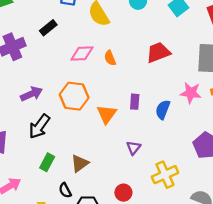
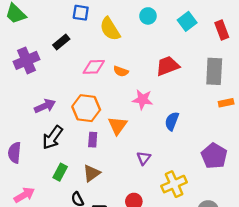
orange semicircle: (110, 58) -> (121, 71), turned -48
pink star: (191, 93) -> (143, 99), moved
purple rectangle: (135, 102) -> (93, 140), moved

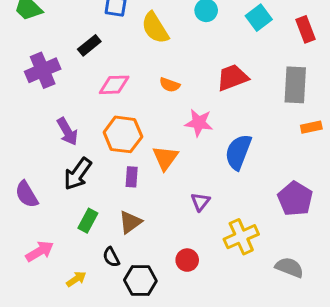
pink diamond: (94, 67) -> (114, 85), moved
purple arrow: (45, 106) -> (67, 132), turned 84
blue semicircle: (172, 121) -> (238, 152), size x1.4
purple semicircle: (15, 153) -> (27, 194), turned -36

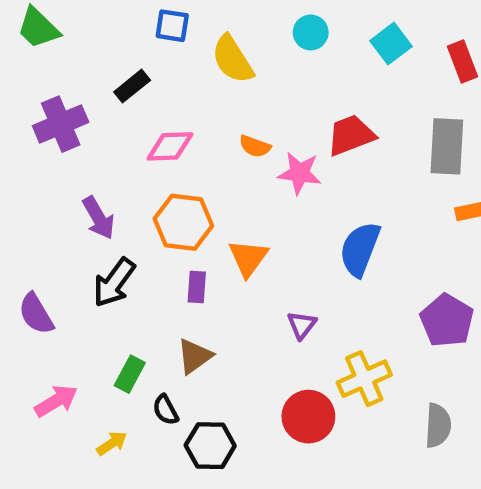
pink star: (199, 123) -> (299, 173), moved
green rectangle: (88, 221) -> (130, 374), moved
red circle: (187, 260) -> (308, 417), moved, size x1.5
gray semicircle: (289, 267) -> (438, 425), turned 72

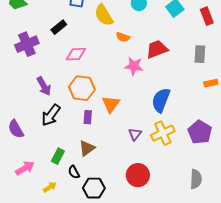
orange semicircle: (255, 146) -> (123, 37), moved
gray rectangle: (447, 146) -> (200, 54), size x0.7
yellow cross: (364, 379) -> (163, 133), moved

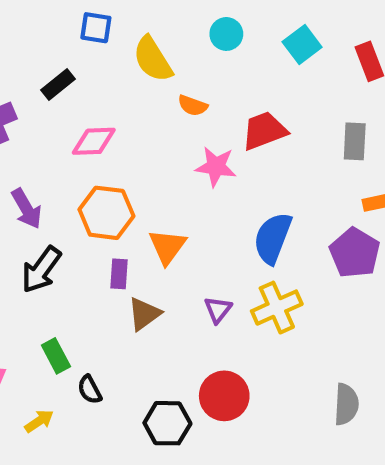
purple pentagon: (200, 132) -> (355, 253), moved
brown triangle: (87, 148) -> (144, 314), moved
green rectangle: (58, 156) -> (56, 356), turned -56
black hexagon: (94, 188) -> (167, 423), moved

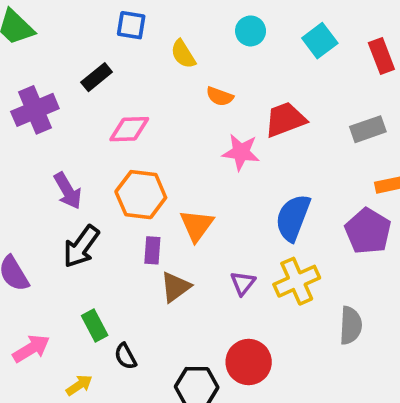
yellow semicircle: (153, 59) -> (183, 54), size x0.7
gray rectangle: (355, 141) -> (368, 129), turned 68
gray semicircle: (346, 404) -> (351, 325), moved

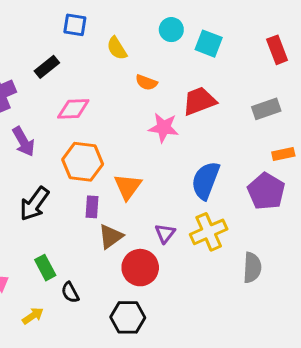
cyan square: (320, 41) -> (209, 44), moved, turned -32
purple arrow: (68, 191) -> (24, 142), moved
red circle: (249, 362) -> (140, 268), moved

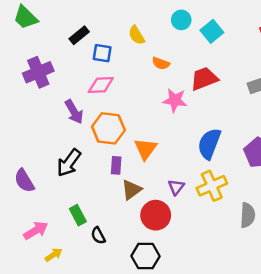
blue square: (75, 25) -> (102, 53), moved
cyan square: (209, 44) -> (212, 31), turned 30
black rectangle: (47, 67) -> (79, 35), moved
purple arrow: (24, 142) -> (74, 112), moved
yellow arrow: (33, 316) -> (54, 255), moved

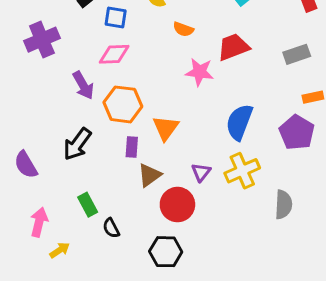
pink arrow: (36, 230) -> (39, 222), turned -45

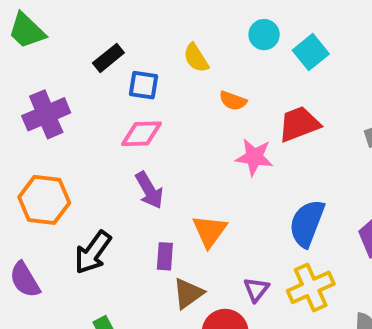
purple arrow: (83, 85) -> (149, 190), moved
orange hexagon: (123, 104) -> (44, 200), moved

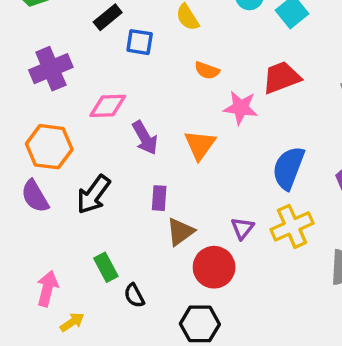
orange semicircle: (233, 101) -> (207, 70), moved
pink diamond: (141, 134) -> (108, 106), moved
orange triangle: (210, 231) -> (200, 145), moved
purple semicircle: (25, 280) -> (35, 196), moved

